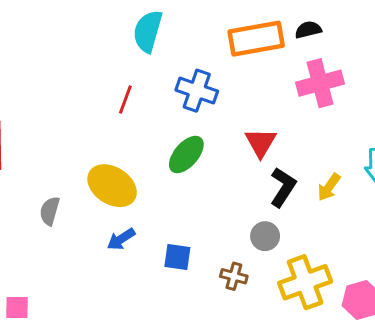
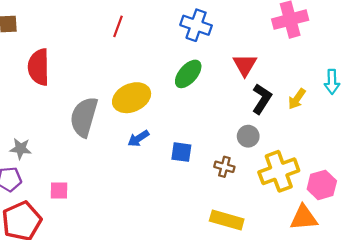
red line: (125, 100) -> (118, 26), moved
yellow ellipse: (112, 186) -> (132, 98), turned -57
gray semicircle: (50, 211) -> (84, 117), size x1.8

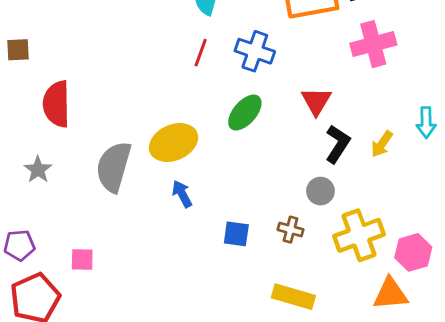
red line: (118, 26) -> (201, 53), moved
blue arrow: (138, 138) -> (182, 194), turned 95
gray star: (21, 149) -> (38, 170), moved, turned 30
blue square: (181, 152) -> (236, 234), moved

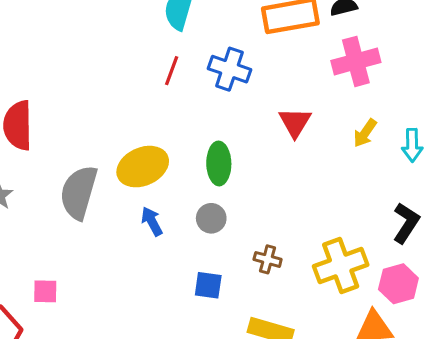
green ellipse: (245, 113) -> (219, 163), moved, turned -42
black L-shape: (338, 144) -> (406, 223), moved
yellow arrow: (382, 144) -> (365, 133), moved
gray circle: (320, 191) -> (211, 218), moved
blue square: (236, 234) -> (208, 285), moved

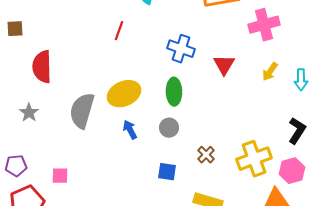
blue cross: (229, 69) -> (181, 49), moved
red line: (172, 71) -> (119, 31), moved
brown cross: (268, 259) -> (206, 155), turned 30

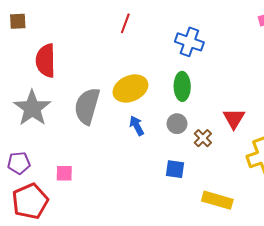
red triangle: (224, 65) -> (234, 118), moved
gray star: (29, 113) -> (32, 108), size x1.8
brown cross: (206, 155) -> (203, 138), moved

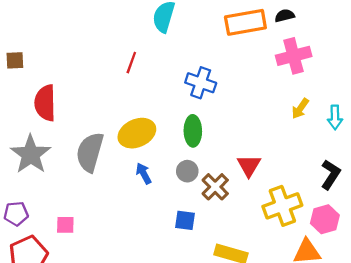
brown cross: (203, 138) -> (215, 187), size x1.4

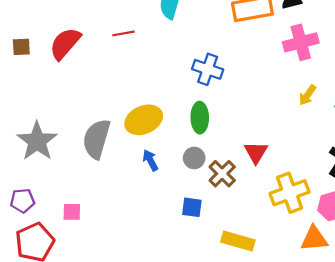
red line: (131, 63) -> (123, 33), moved, turned 60
red semicircle: (45, 103) -> (65, 44), moved, turned 42

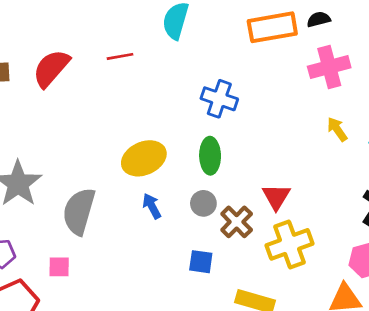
yellow arrow: (307, 95) -> (337, 129), turned 110
gray semicircle: (97, 139) -> (79, 211), moved
yellow cross: (290, 193) -> (289, 244), moved

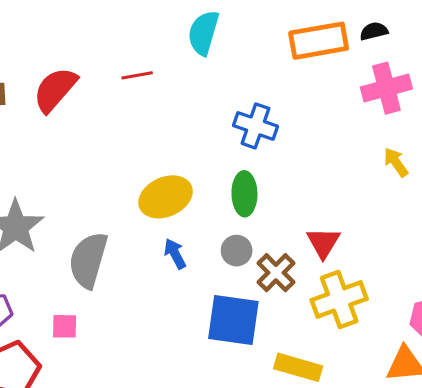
blue square: (201, 262) -> (233, 320), size x1.8

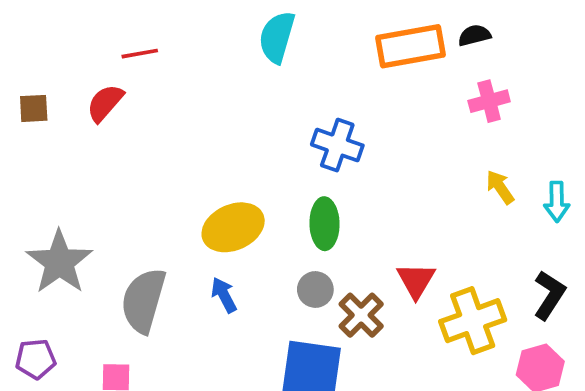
red line: (137, 75) -> (140, 54), moved
pink cross: (386, 88) -> (489, 101), size x0.7
red semicircle: (55, 90) -> (105, 103), size x0.7
blue arrow: (175, 254) -> (224, 295), moved
yellow cross: (339, 299) -> (473, 321), moved

